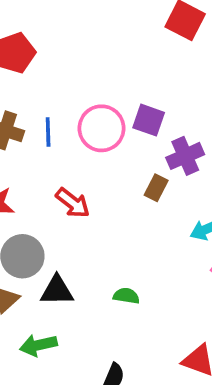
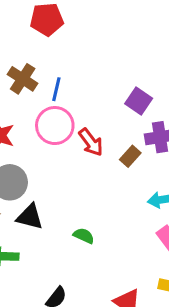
pink circle: (102, 128) -> (55, 126), moved
red arrow: (73, 203) -> (91, 142), moved

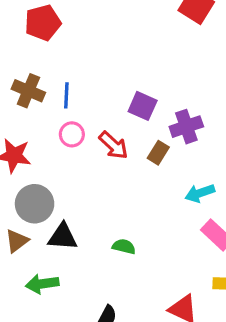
purple square: (139, 101) -> (143, 106), moved
pink circle: (55, 126) -> (72, 134), size x0.6

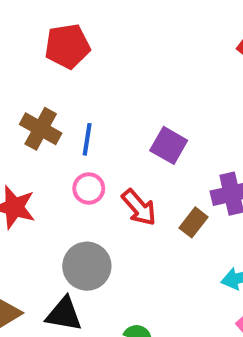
purple square: (143, 106) -> (169, 145), moved
gray circle: (35, 204) -> (87, 266), moved

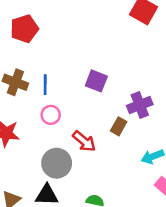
red arrow: (139, 207) -> (84, 141), moved

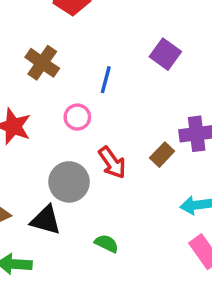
purple square: (96, 81) -> (165, 54), moved
blue line: (45, 85) -> (106, 80), moved

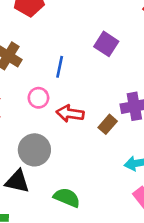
red arrow: (112, 162) -> (70, 113), moved, turned 136
green semicircle: (107, 243) -> (67, 198), size x1.4

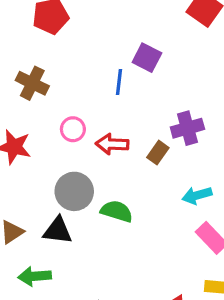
blue line: (60, 67) -> (119, 82), moved
green semicircle: (67, 198) -> (117, 211), moved

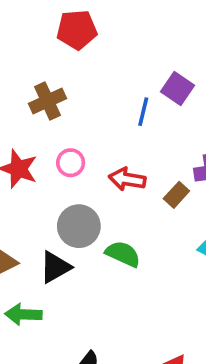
brown cross: (32, 83) -> (47, 101), turned 32
pink circle: (73, 129) -> (71, 163), moved
black triangle: (58, 231) -> (55, 267), turned -44

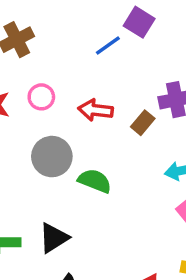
blue line: (143, 112) -> (108, 45), turned 44
black triangle: (55, 267) -> (54, 238), moved

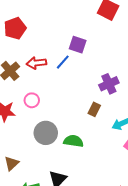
red arrow: (95, 110) -> (36, 63), moved
brown rectangle: (143, 123) -> (94, 109), moved

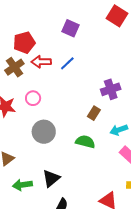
red pentagon: (15, 28) -> (24, 43), moved
purple square: (78, 45) -> (71, 28), moved
green semicircle: (73, 141) -> (85, 142), moved

